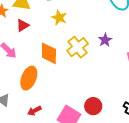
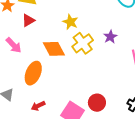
yellow star: (59, 18) -> (70, 22), moved
orange diamond: (49, 53) -> (54, 49), turned -30

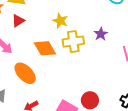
yellow cross: (83, 43) -> (73, 42), turned 30
orange ellipse: (33, 73) -> (25, 73), turned -65

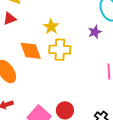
purple star: (101, 34) -> (95, 32), moved

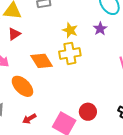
yellow star: (51, 27) -> (70, 30), moved

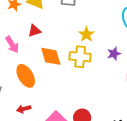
purple star: (100, 29) -> (114, 54), moved
red triangle: (14, 34) -> (34, 31), moved

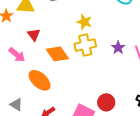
red triangle: (34, 31) -> (34, 35), turned -32
purple star: (114, 54) -> (118, 48), moved

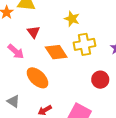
yellow star: (84, 22) -> (72, 19), moved
red circle: (106, 102) -> (100, 80), moved

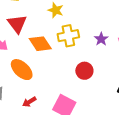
red triangle: (33, 32) -> (17, 24), size x1.5

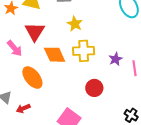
red arrow: (29, 102) -> (23, 108), moved

